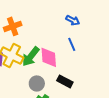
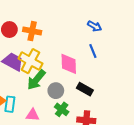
orange cross: (13, 26) -> (32, 31), turned 30
green arrow: (31, 56) -> (36, 80), moved

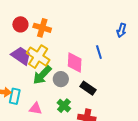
blue arrow: (94, 26) -> (121, 30), moved, turned 72
gray circle: (56, 91) -> (61, 79), moved

